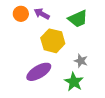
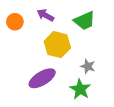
orange circle: (21, 14) -> (15, 22), moved

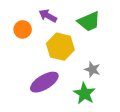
orange circle: (15, 22) -> (23, 29), moved

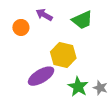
yellow hexagon: (60, 47) -> (63, 55), moved
gray star: (92, 69) -> (100, 88), moved

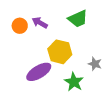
purple arrow: (44, 15) -> (40, 23), moved
gray star: (100, 88) -> (95, 64), moved

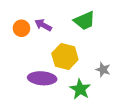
purple ellipse: (39, 72) -> (42, 78), turned 35

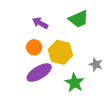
orange circle: (21, 28) -> (34, 47), moved
purple ellipse: (42, 78) -> (39, 73), turned -35

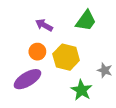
green trapezoid: (79, 19) -> (86, 21), turned -30
purple ellipse: (39, 73) -> (27, 79), moved

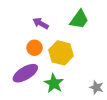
gray star: (105, 70) -> (97, 87), moved
green star: (82, 90) -> (54, 83), moved

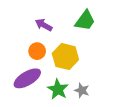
gray star: (97, 87) -> (82, 90), moved

